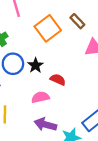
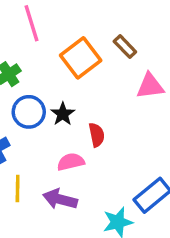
red semicircle: (58, 80) -> (97, 135), turned 56
purple arrow: (45, 125) -> (60, 199), moved

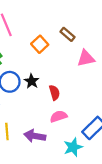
orange square: (81, 58) -> (40, 44), size x0.7
pink semicircle: (71, 162) -> (59, 116), moved

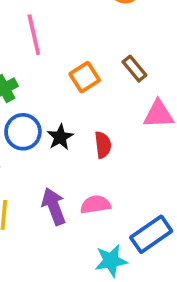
red semicircle: (54, 93) -> (103, 145), moved
purple arrow: (35, 136) -> (54, 206), moved, turned 50

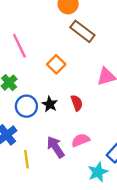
brown rectangle: (134, 69) -> (82, 31), moved, size x1.5

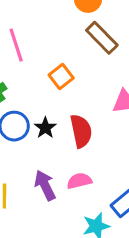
red semicircle: (77, 103) -> (81, 131), size x1.5

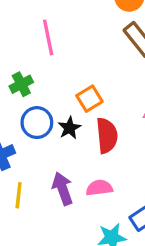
orange square: (61, 76) -> (89, 99), moved

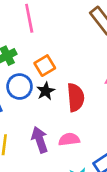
orange square: (89, 99) -> (45, 66), moved

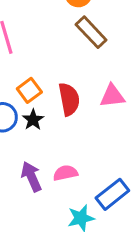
red semicircle: (76, 97) -> (69, 99), moved

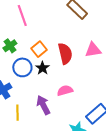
pink semicircle: (65, 173) -> (65, 91), moved

